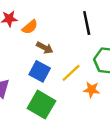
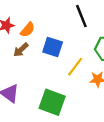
brown arrow: (45, 48) -> (21, 50), moved, turned 119
blue square: (40, 71) -> (53, 47), moved

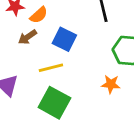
yellow line: (75, 67) -> (51, 68), moved, turned 30

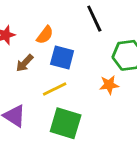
orange semicircle: (39, 15) -> (45, 35), moved
orange star: (111, 84) -> (109, 85), moved

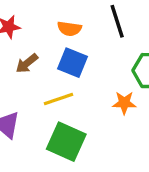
orange semicircle: (45, 35) -> (69, 29), moved, turned 54

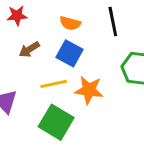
orange star: (124, 103) -> (89, 90), moved, size x1.4

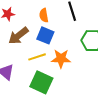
orange semicircle: (70, 23) -> (44, 15), turned 72
brown arrow: (29, 49) -> (18, 36), size x1.5

